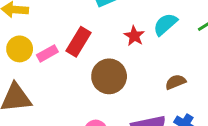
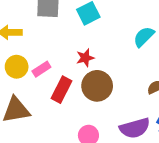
red star: (134, 36) -> (85, 58), moved, turned 30
red rectangle: (78, 42) -> (62, 90), moved

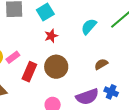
red star: (85, 58) -> (51, 36), moved

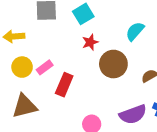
brown circle: (56, 67) -> (113, 64), moved

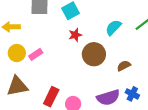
red rectangle: (64, 85) -> (51, 97), moved

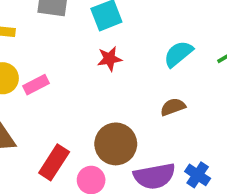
brown circle: (94, 54) -> (116, 144), moved
brown semicircle: (124, 66) -> (173, 107), moved

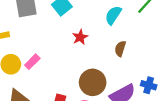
red star: (109, 59) -> (80, 37), moved
brown semicircle: (173, 107) -> (120, 49), turned -35

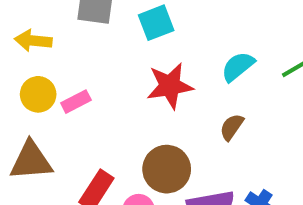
red star: (80, 37) -> (170, 86), size x1.6

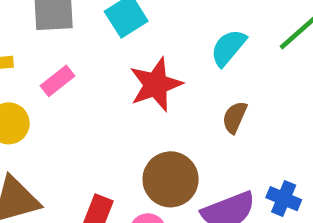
pink rectangle: (76, 102) -> (58, 81), moved

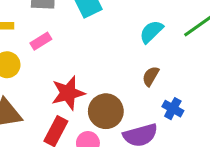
red star: (156, 85) -> (68, 93), moved
blue cross: (284, 199) -> (173, 109), moved

